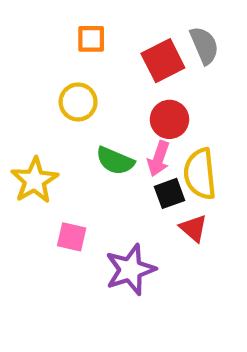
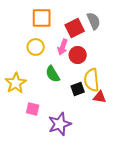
orange square: (91, 39) -> (42, 18), size x1.5
pink arrow: (159, 159) -> (63, 47), moved
green semicircle: (115, 161) -> (53, 74), turned 36
red triangle: (193, 228) -> (100, 97), moved, turned -32

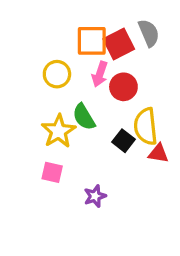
orange square: (42, 18) -> (92, 41), moved
yellow star: (16, 83) -> (59, 131), moved
black square: (78, 89) -> (123, 141), turned -32
purple star: (60, 124) -> (95, 196), size x0.6

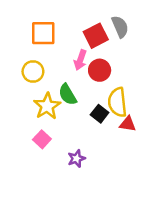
orange square: (92, 41) -> (43, 33), moved
yellow circle: (57, 74) -> (33, 71), moved
pink square: (52, 172) -> (42, 139), turned 30

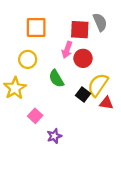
red square: (96, 36) -> (80, 30), turned 30
yellow semicircle: (117, 102) -> (98, 85), turned 40
yellow star: (47, 106) -> (15, 88), moved
purple star: (77, 159) -> (54, 136), moved

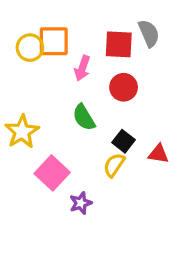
pink arrow: (67, 50) -> (82, 68), moved
yellow circle: (28, 59) -> (30, 48), moved
yellow semicircle: (98, 85) -> (114, 165), moved, size x0.7
pink square: (35, 116) -> (52, 173), size x1.5

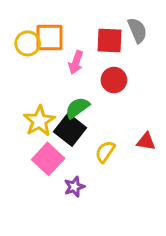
green semicircle: (84, 117) -> (77, 108), turned 85
yellow star: (22, 132) -> (39, 121), moved
black square: (124, 141) -> (70, 130), moved, size x1.5

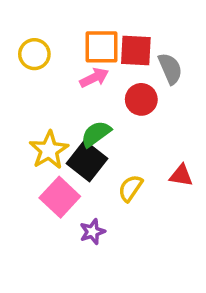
gray semicircle: (137, 30) -> (170, 69), moved
orange square: (50, 38) -> (101, 47), moved
pink arrow: (76, 62) -> (94, 78), turned -135

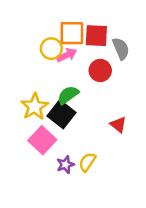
yellow circle: (34, 54) -> (51, 49), moved
red triangle: (181, 175) -> (118, 125), moved, turned 30
yellow semicircle: (130, 188) -> (87, 162), moved

